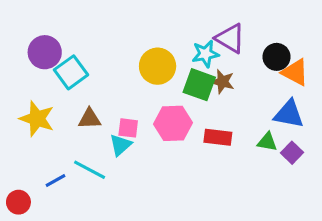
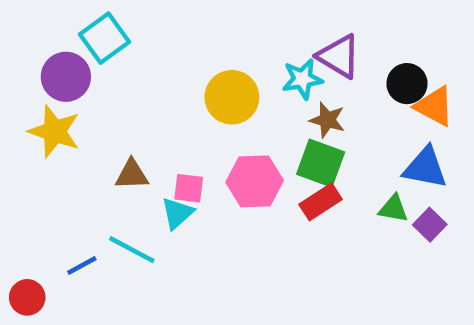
cyan square: (71, 72) -> (105, 38), moved
green square: (199, 85) -> (321, 163), moved
yellow star: (37, 119) -> (55, 131), moved
red rectangle: (218, 137) -> (321, 202), turned -40

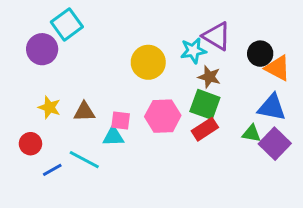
yellow star: (55, 131) -> (49, 107), moved, size x0.7
cyan triangle: (177, 213) -> (113, 136), turned 40
purple square: (430, 225) -> (275, 144), size x1.5
red circle: (27, 297) -> (30, 144), moved

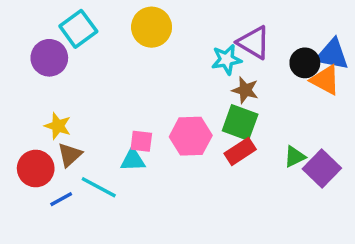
yellow circle: (148, 62) -> (152, 27), moved
blue triangle: (272, 107) -> (332, 54), moved
brown triangle: (84, 112) -> (70, 155), moved, turned -40
green triangle: (251, 134) -> (295, 157), turned -36
red circle: (30, 144) -> (36, 169), size x1.4

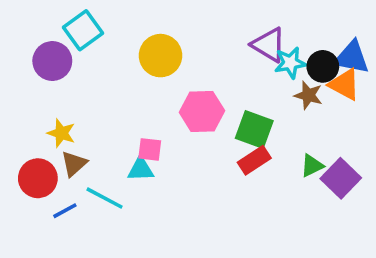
yellow circle: (152, 27) -> (160, 56), moved
cyan star: (226, 59) -> (290, 63), moved
brown star: (245, 90) -> (308, 95), moved
pink hexagon: (191, 136) -> (202, 112), moved

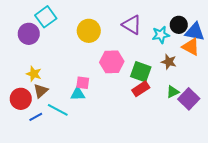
purple triangle: (269, 45) -> (132, 25), moved
black circle: (323, 66) -> (179, 25), moved
brown star: (308, 95) -> (169, 62), moved

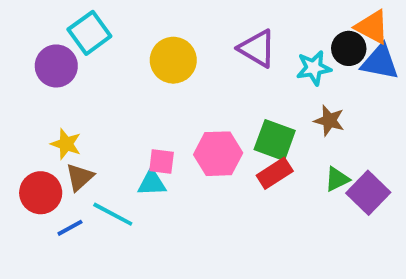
orange triangle: (191, 47) -> (372, 27), moved
pink hexagon: (112, 62) -> (218, 154), moved

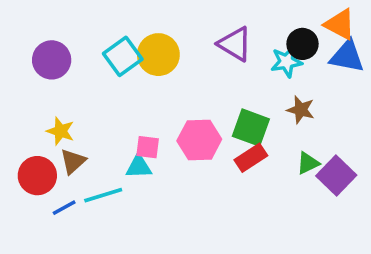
cyan square: (89, 33) -> (123, 56), moved
black circle: (349, 48) -> (302, 44), moved
cyan line: (113, 214) -> (103, 195), turned -45

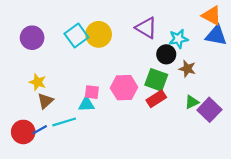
black circle: (302, 44) -> (166, 54), moved
red circle: (37, 176) -> (23, 132), moved

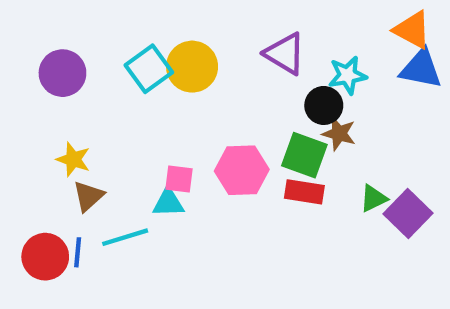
brown star: (187, 69) -> (339, 134), moved
red rectangle: (156, 99) -> (304, 192), turned 42
blue line: (40, 130) -> (78, 252), turned -56

